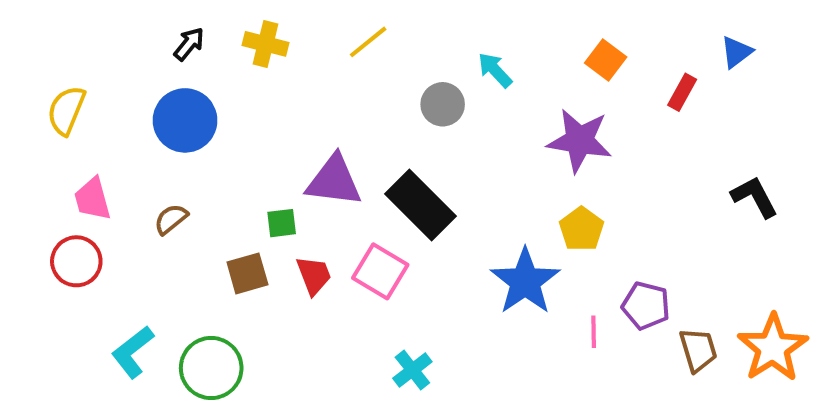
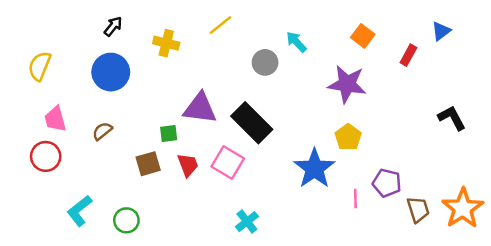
yellow cross: (266, 44) -> (166, 43), moved
green circle: (211, 368) -> (126, 220), size x0.7

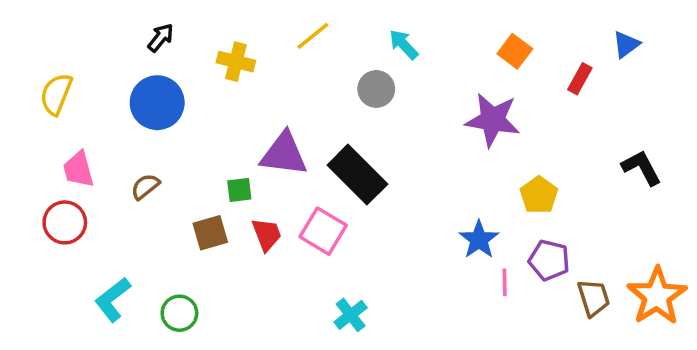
cyan arrow: (296, 42) -> (404, 44), moved
yellow pentagon: (348, 137) -> (539, 195), moved
blue star: (314, 168) -> (479, 240), moved, size x0.7

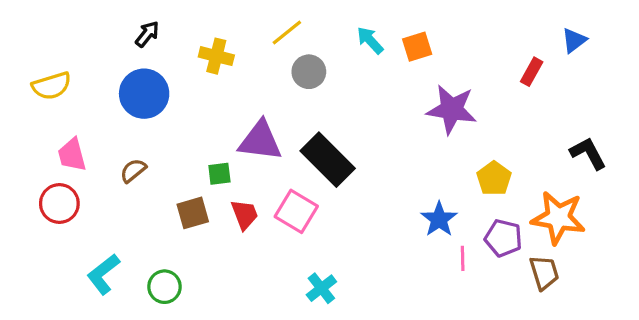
orange square: (515, 51) -> (417, 47), moved, turned 36
gray circle: (376, 89) -> (309, 72), moved
yellow semicircle: (56, 94) -> (52, 86), turned -129
orange star: (657, 296) -> (558, 218), moved, turned -30

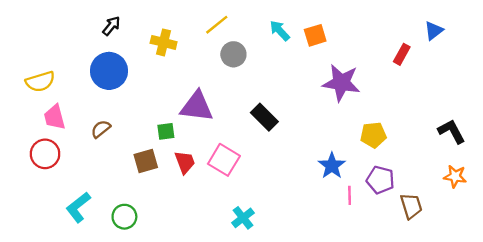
yellow semicircle: (52, 86) -> (40, 82), moved
black L-shape: (588, 153) -> (452, 131), moved
black rectangle: (328, 160) -> (264, 117), moved, size x0.7
yellow pentagon: (494, 178) -> (373, 135), turned 30
orange star: (558, 218) -> (455, 176), moved, size x0.6

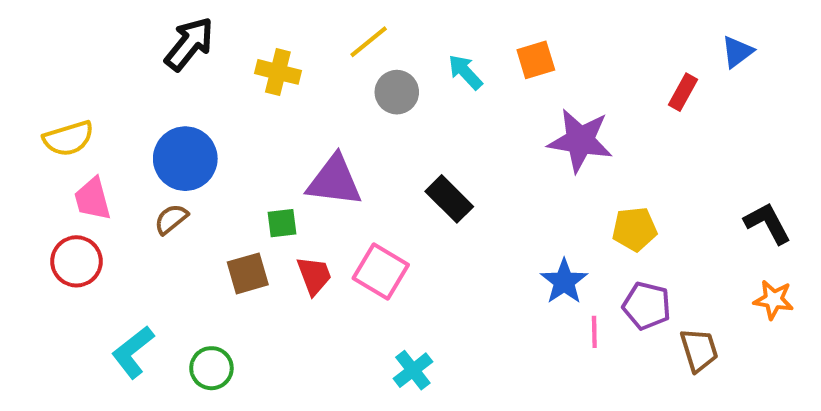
black arrow: (111, 26) -> (189, 44), size x1.6
cyan arrow: (280, 31) -> (465, 72), moved
blue circle: (109, 71) -> (185, 159), moved

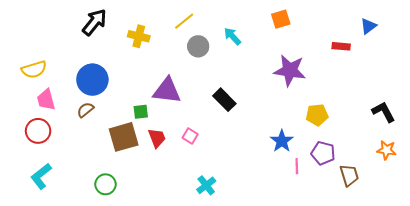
orange square: (536, 60) -> (281, 19), moved
red rectangle: (683, 92) -> (341, 46), turned 66
pink square: (381, 271) -> (190, 136), size x0.6
brown square: (248, 273) -> (124, 137), size x1.4
cyan L-shape: (133, 352) -> (41, 176), moved

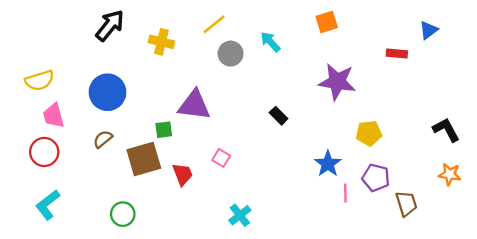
black rectangle: (224, 100) -> (279, 116), moved, size x0.7
brown semicircle: (85, 110) -> (103, 139), moved
red trapezoid: (157, 138) -> (182, 174), moved

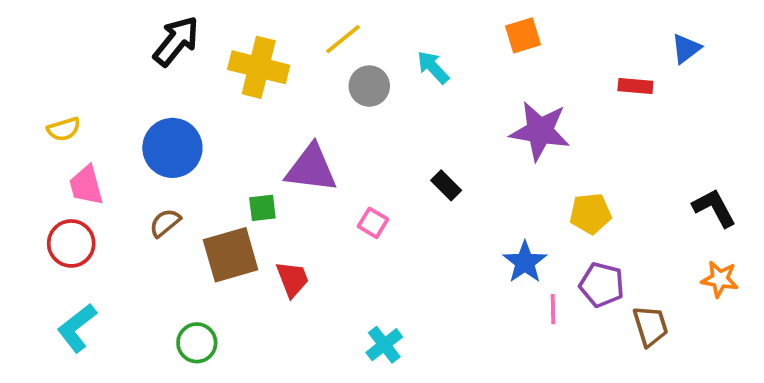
yellow cross: (161, 42) -> (259, 67), size x1.4
yellow semicircle: (40, 81) -> (64, 129), size x0.7
pink square: (221, 158) -> (373, 223), moved

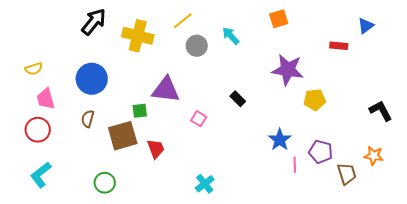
yellow pentagon: (590, 213) -> (315, 100), moved
brown semicircle: (165, 223) -> (88, 119), turned -36
orange star: (720, 279) -> (374, 156), moved

